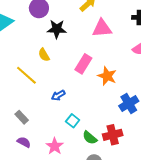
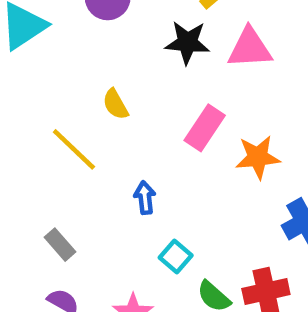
black star: (57, 29) -> (187, 42), moved
orange star: (107, 76) -> (258, 157), turned -30
blue arrow: (58, 95) -> (145, 198), turned 112

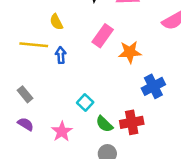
yellow line: (74, 149) -> (34, 45), turned -40
blue arrow: (145, 198) -> (61, 55), moved

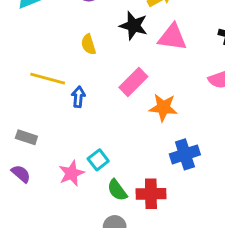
yellow semicircle: (56, 22) -> (88, 44), moved
gray rectangle: (25, 94) -> (26, 137), turned -42
pink star: (62, 131) -> (71, 173), moved

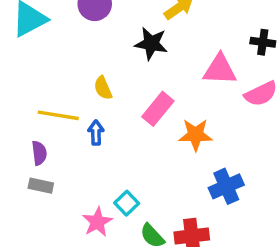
pink triangle: (172, 37) -> (220, 70), moved
yellow semicircle: (88, 44) -> (103, 88), moved
purple semicircle: (21, 174) -> (39, 153), moved, turned 48

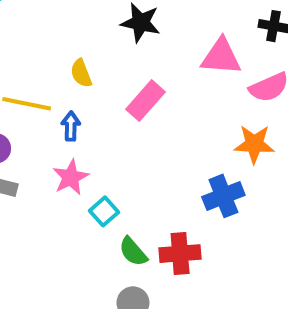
orange star: (196, 135) -> (254, 144), moved
pink star: (97, 222) -> (71, 177), moved

